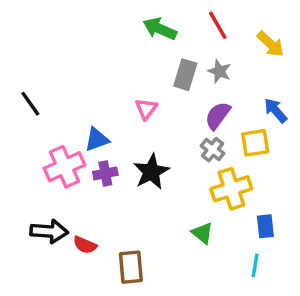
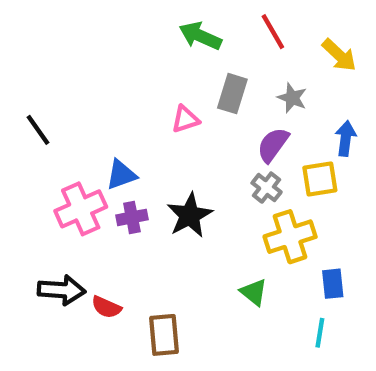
gray star: (219, 71) -> (292, 98), moved
pink triangle: (146, 109) -> (185, 119), moved, turned 35
blue arrow: (276, 110) -> (346, 138), turned 48

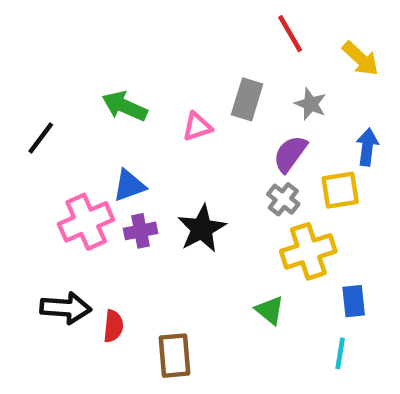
green arrow: (200, 36) -> (125, 106), moved
black line: (38, 130) -> (41, 138), turned 72
red semicircle: (106, 307) -> (113, 326), turned -108

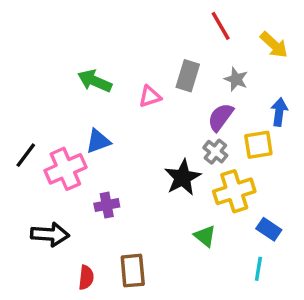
black line: (41, 138) -> (26, 155), moved
black star: (202, 229) -> (183, 177), moved
purple cross: (141, 231) -> (107, 205), moved
blue rectangle: (354, 301) -> (269, 229), turned -50
red semicircle: (113, 326) -> (86, 277), moved

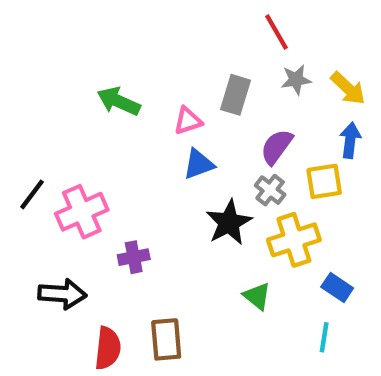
yellow arrow: (274, 45) -> (348, 88), moved
gray star: (236, 79) -> (296, 80), moved, turned -30
blue triangle: (98, 141) -> (199, 164), moved
red semicircle: (86, 277) -> (108, 348), size x1.4

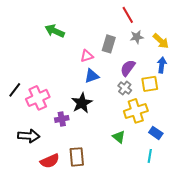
green arrow: (119, 101) -> (55, 31), moved
black star: (229, 223) -> (82, 103), moved
red semicircle: (108, 348) -> (50, 161), turned 60

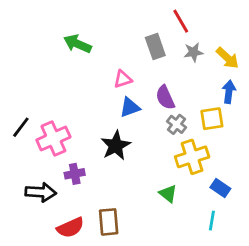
gray rectangle: (109, 44) -> (155, 47), moved, turned -36
purple semicircle: (128, 68) -> (165, 97), moved, turned -60
purple cross: (62, 119) -> (75, 174), moved

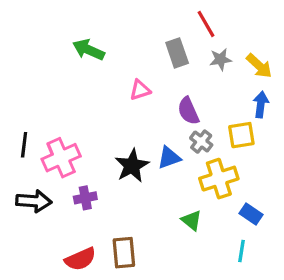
blue triangle: (130, 107) -> (169, 158), moved
black line: (21, 127) -> (24, 145), turned -30
black arrow: (41, 192) -> (34, 201), moved

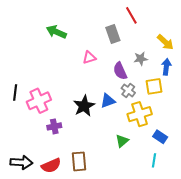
gray star: (221, 59) -> (141, 59), moved
black arrow: (34, 201) -> (21, 162), moved
green triangle: (192, 220) -> (122, 141), turned 40

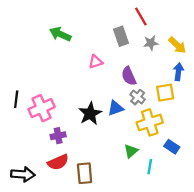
gray star: (141, 59) -> (151, 43), moved
cyan line: (154, 160) -> (150, 167), moved
red semicircle: (51, 166) -> (58, 162), moved

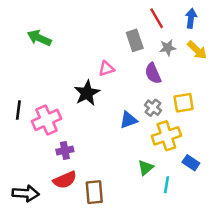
green arrow: (60, 34) -> (39, 38), moved
blue arrow: (178, 72) -> (191, 18), moved
purple semicircle: (129, 76) -> (153, 73), moved
black star: (90, 114) -> (87, 93), moved

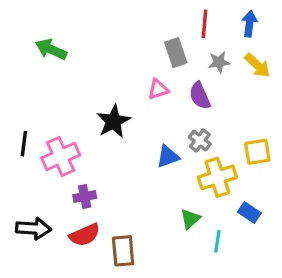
red line: (157, 18) -> (205, 24), turned 35
pink triangle: (106, 68) -> (158, 89), moved
yellow square: (184, 103) -> (257, 152), moved
black arrow: (26, 193) -> (33, 228), moved

